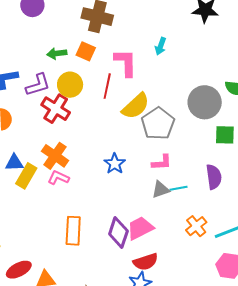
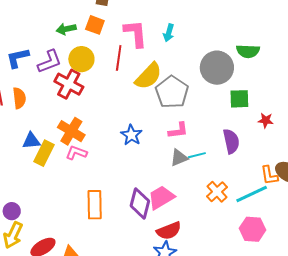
cyan arrow: (161, 46) -> (169, 33), moved

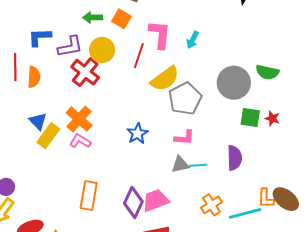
red star: (266, 120) -> (272, 118), moved
blue triangle: (31, 141) -> (38, 121), turned 42

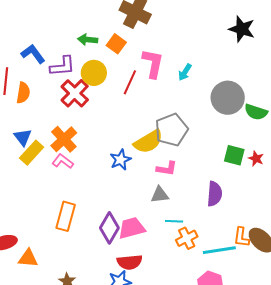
blue L-shape: (40, 37) -> (33, 54), turned 50
yellow semicircle: (165, 79) -> (148, 142), moved
gray circle: (234, 83) -> (228, 98), moved
cyan line: (198, 165) -> (174, 221), moved

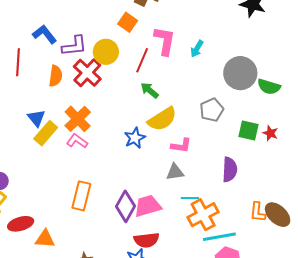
green arrow: (88, 40) -> (150, 90), moved, turned 36
orange semicircle: (23, 93) -> (56, 76), moved
gray pentagon: (171, 130) -> (212, 110), moved, size x0.7
orange cross: (187, 238) -> (203, 215), size x1.4
cyan line: (219, 250) -> (219, 237), moved

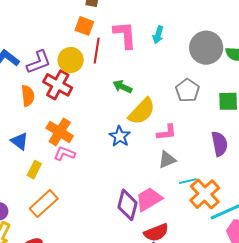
red line: (142, 60) -> (97, 51), moved
yellow rectangle: (46, 133) -> (34, 170), moved, size x0.7
orange rectangle: (81, 196) -> (44, 204), moved, turned 48

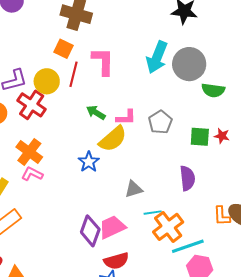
cyan arrow: (158, 35) -> (157, 57), moved, size x1.8
gray circle: (206, 48) -> (189, 64), moved
pink L-shape: (167, 132) -> (126, 117), moved

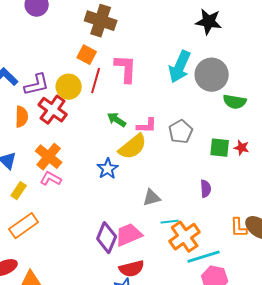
purple semicircle: (187, 178) -> (206, 189), size x0.7

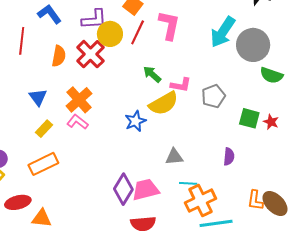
purple L-shape: (37, 85) -> (94, 19), moved

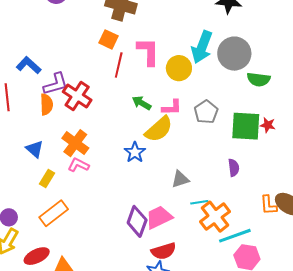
purple L-shape: (94, 19) -> (56, 84), moved
yellow circle: (110, 34) -> (179, 68), moved
green square: (249, 118) -> (246, 126), size x1.5

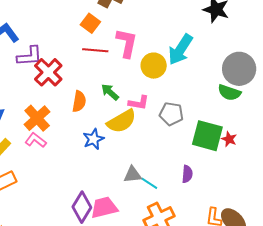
gray circle: (234, 54) -> (239, 69), moved
red line: (119, 65) -> (95, 50), turned 70
orange semicircle: (47, 104) -> (79, 101), moved
gray pentagon: (206, 112) -> (171, 114), turned 30
cyan line: (199, 202) -> (149, 183), moved, turned 30

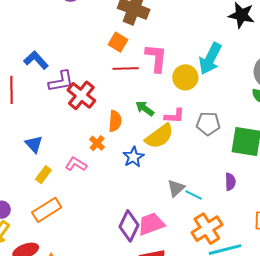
orange cross: (37, 118) -> (97, 143), moved, size x0.6
gray triangle: (132, 175) -> (176, 188), turned -30

